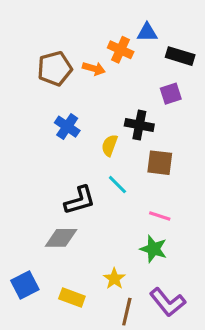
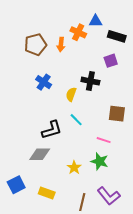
orange arrow: (94, 69) -> (61, 44), turned 80
brown square: (160, 163) -> (117, 114), moved
yellow star: (114, 279) -> (74, 168), moved

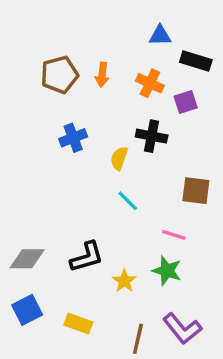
orange cross: (78, 32) -> (150, 83), moved
blue cross: (44, 82) -> (73, 138), turned 35
black L-shape: (52, 130) -> (87, 257), moved
gray diamond: (40, 154) -> (27, 259), moved

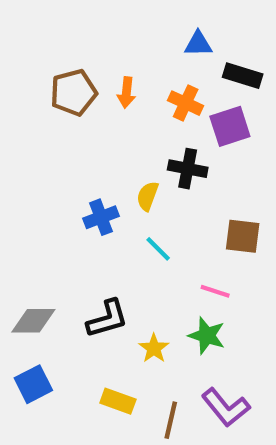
purple square: (186, 102) -> (230, 126), size x1.4
blue cross: (73, 138) -> (101, 217), moved
yellow rectangle: (78, 323) -> (118, 401), moved

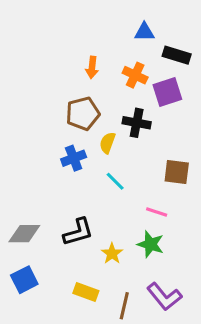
brown pentagon: (74, 93) -> (83, 114), moved

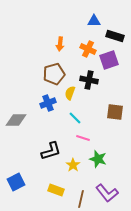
pink line: (157, 212) -> (83, 138), moved
gray diamond: (24, 234) -> (16, 120), moved

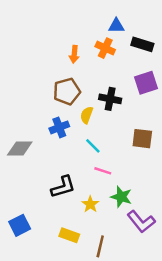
orange cross: (88, 49) -> (105, 48), moved
purple square: (109, 60) -> (146, 83), moved
purple L-shape: (107, 193) -> (141, 222), moved

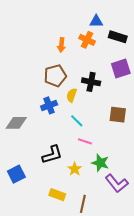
blue square: (20, 225) -> (16, 174), moved

